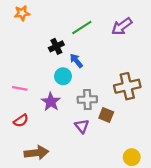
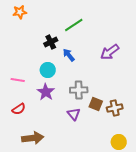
purple arrow: (122, 26) -> (110, 52), moved
cyan circle: (63, 76) -> (48, 70), moved
brown cross: (127, 86) -> (115, 108), moved, size x0.7

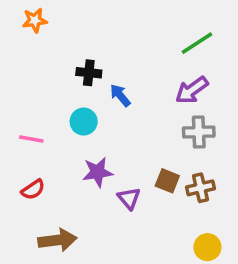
green line: (74, 25) -> (197, 43), moved
black cross: (51, 42) -> (89, 73), turned 32
gray cross: (79, 90) -> (199, 132), moved
purple star: (46, 92) -> (98, 172), moved, turned 30

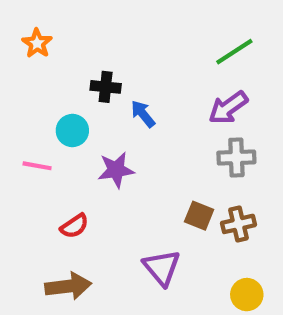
orange star: (35, 20) -> (37, 43), moved, turned -30
cyan circle: (84, 122) -> (72, 131), moved
purple star: (98, 172) -> (116, 170), moved
red semicircle: (33, 190) -> (74, 226), moved
purple triangle: (129, 198) -> (162, 268), moved, size x1.4

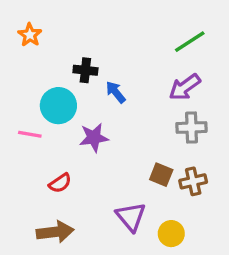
cyan circle: (72, 131) -> (58, 106), size x1.4
yellow circle: (247, 295) -> (171, 234), moved

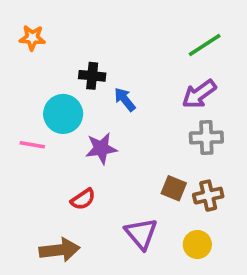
orange star: (30, 35) -> (32, 38), turned -30
red semicircle: (60, 183) -> (83, 199), moved
yellow circle: (171, 234) -> (197, 245), moved

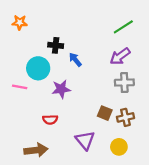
red semicircle: (83, 199) -> (50, 120), turned 32

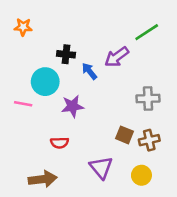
purple arrow: (120, 56) -> (117, 57), moved

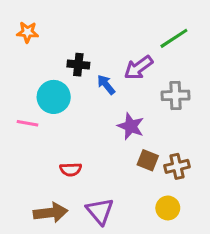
gray cross: (148, 98) -> (175, 95), moved
purple star: (73, 106) -> (131, 126), moved, turned 30
purple triangle: (101, 167) -> (100, 211), moved

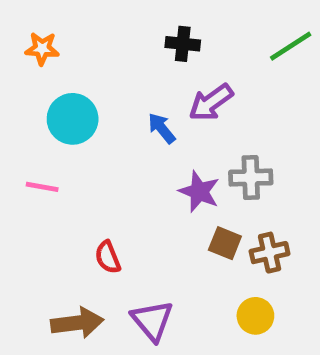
green line: (174, 38) -> (291, 46), moved
black cross: (78, 65) -> (183, 44), moved
gray cross: (175, 95) -> (251, 178), moved
cyan circle: (54, 97) -> (73, 119), moved
red semicircle: (71, 169) -> (108, 257), turned 70

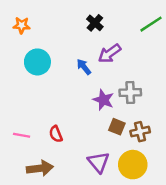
black cross: (183, 44) -> (95, 23), turned 35
pink line: (42, 187) -> (22, 135), moved
yellow circle: (255, 316) -> (133, 165), size x1.5
purple triangle: (152, 321) -> (99, 162), moved

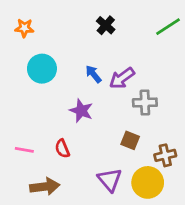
purple arrow: (110, 53) -> (122, 78), moved
purple star: (103, 100) -> (81, 111), moved
brown cross: (140, 132) -> (165, 155), moved

